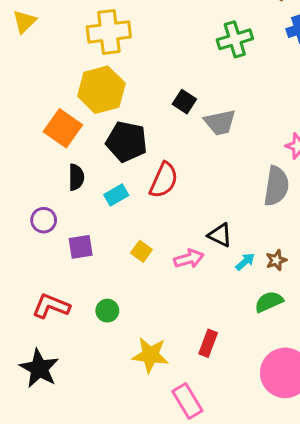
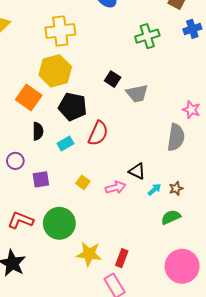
green circle: (107, 311) -> (59, 223), size x2.0
red rectangle: (208, 343) -> (122, 258), moved

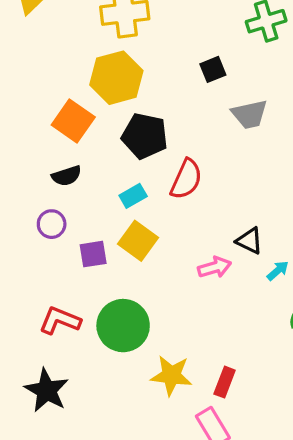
black square: (113, 79) -> (213, 69), moved, turned 35
black semicircle: (38, 131) -> (67, 176), moved, turned 72
yellow square: (83, 182) -> (138, 241), moved, size x1.6

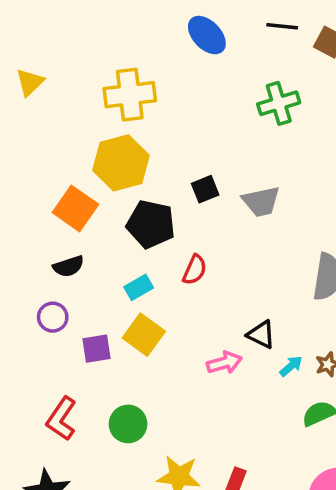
black square: (213, 69) -> (205, 189), moved
red semicircle: (186, 179) -> (195, 270), size x0.7
red L-shape: (60, 321) -> (61, 419), turned -78
green circle: (123, 326) -> (128, 424), size x0.7

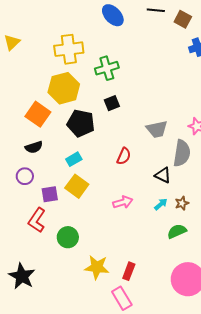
green cross: (279, 103) -> (107, 68), moved
gray trapezoid: (261, 201) -> (157, 129), moved
red semicircle: (195, 270) -> (124, 156), moved
black triangle: (261, 335) -> (163, 175), moved
red L-shape: (61, 419) -> (37, 220), moved

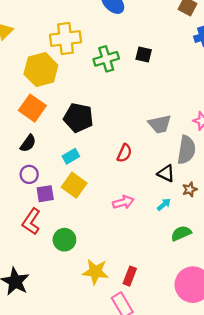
yellow hexagon: (64, 88) -> (41, 70), moved
black square: (112, 103) -> (144, 55), moved, turned 35
black semicircle: (34, 147) -> (28, 143), turned -36
purple circle: (25, 176) -> (29, 174), moved
brown star: (182, 203) -> (190, 189), moved

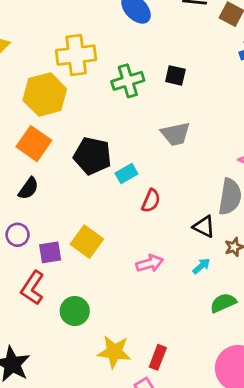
gray trapezoid: (160, 124) -> (175, 134), moved
cyan rectangle: (71, 156) -> (126, 173), moved
purple circle: (29, 174) -> (18, 235), moved

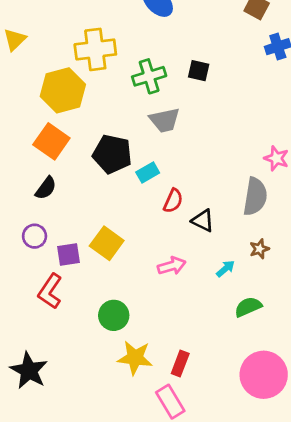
gray trapezoid: (175, 134) -> (165, 120), moved
black triangle: (204, 227) -> (203, 221), moved
green circle: (75, 311) -> (114, 315), moved

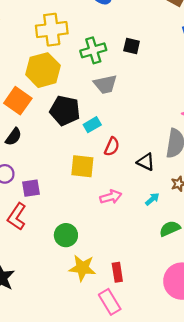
yellow hexagon: (63, 90) -> (43, 70), moved
black triangle: (203, 221) -> (146, 162), moved
yellow square: (107, 243) -> (82, 166), moved, turned -30
red rectangle: (180, 363) -> (117, 272), turned -30

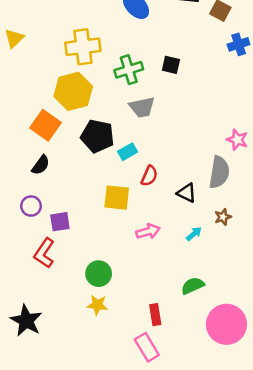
green semicircle: (170, 229) -> (193, 286), moved
yellow star: (82, 268) -> (97, 305), moved, size x0.7

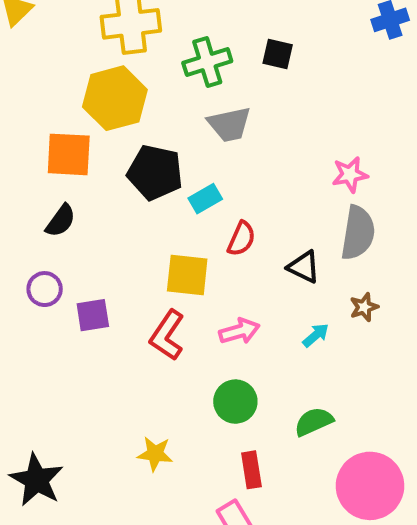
orange square: (45, 125) -> (69, 154), turned -32
pink star: (237, 140) -> (350, 175), moved, turned -30
red L-shape: (44, 253) -> (167, 335), moved
green circle: (99, 274) -> (235, 402), moved

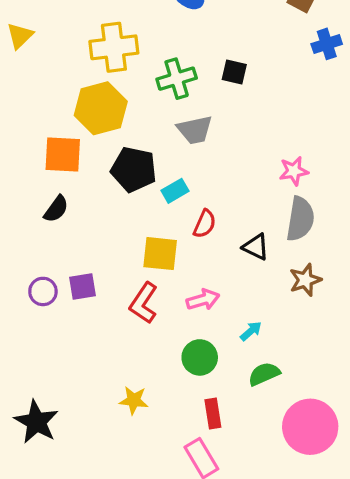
purple circle: (45, 289) -> (43, 291), moved
brown star: (364, 307) -> (305, 280), size x1.4
cyan arrow: (316, 335) -> (251, 331), moved

